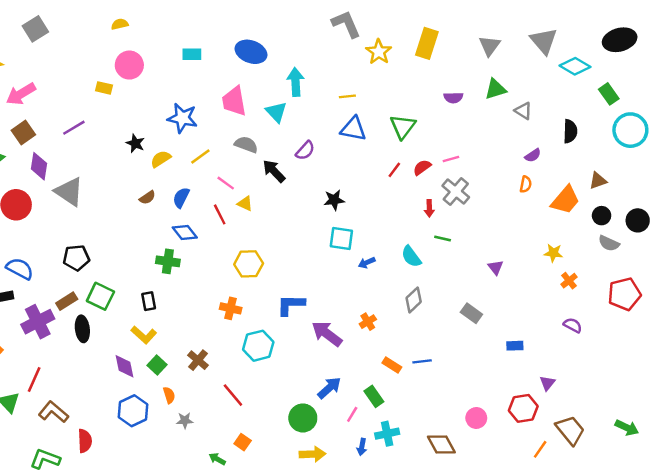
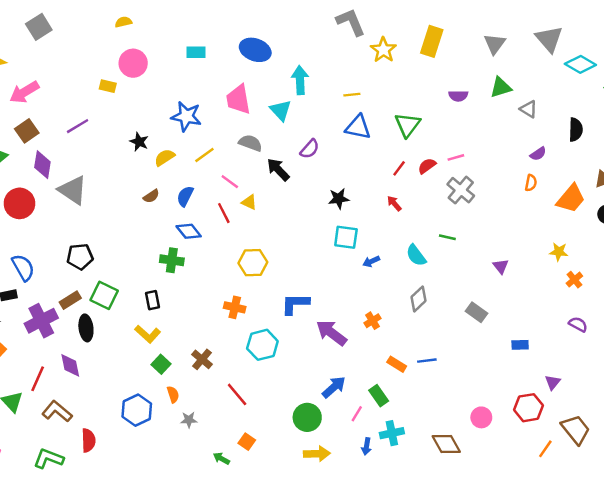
red arrow: (429, 208) -> (394, 203), moved, turned 140
blue semicircle: (20, 269) -> (23, 267), turned 32
purple diamond: (125, 366) -> (70, 365), moved

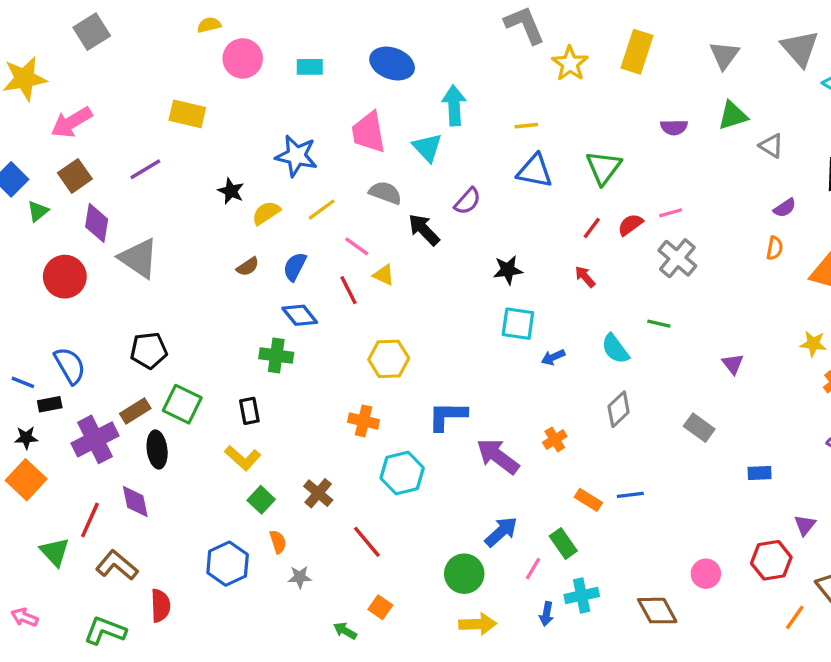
pink circle: (133, 63) -> (243, 58), moved
yellow rectangle: (108, 86) -> (187, 114), size x1.5

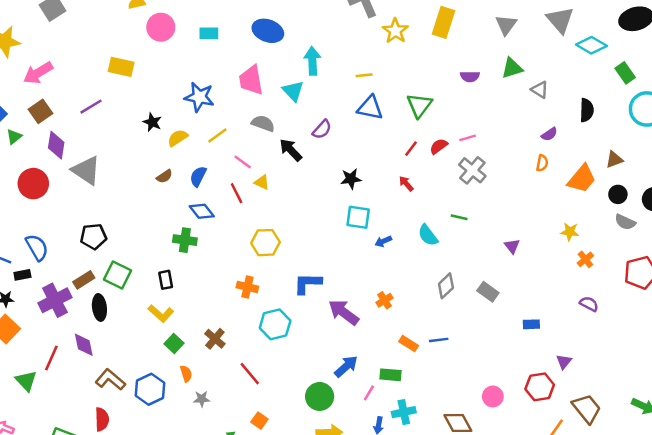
gray diamond: (619, 409) -> (446, 286), moved
green rectangle: (563, 543) -> (391, 375), turned -50
brown L-shape: (117, 565) -> (110, 380), moved

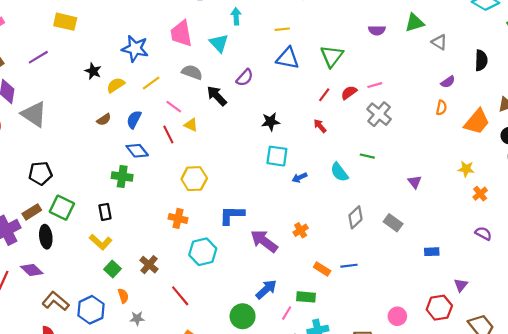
cyan arrow: (312, 61) -> (236, 16), size x0.7
purple diamond: (84, 345) -> (32, 270), turned -35

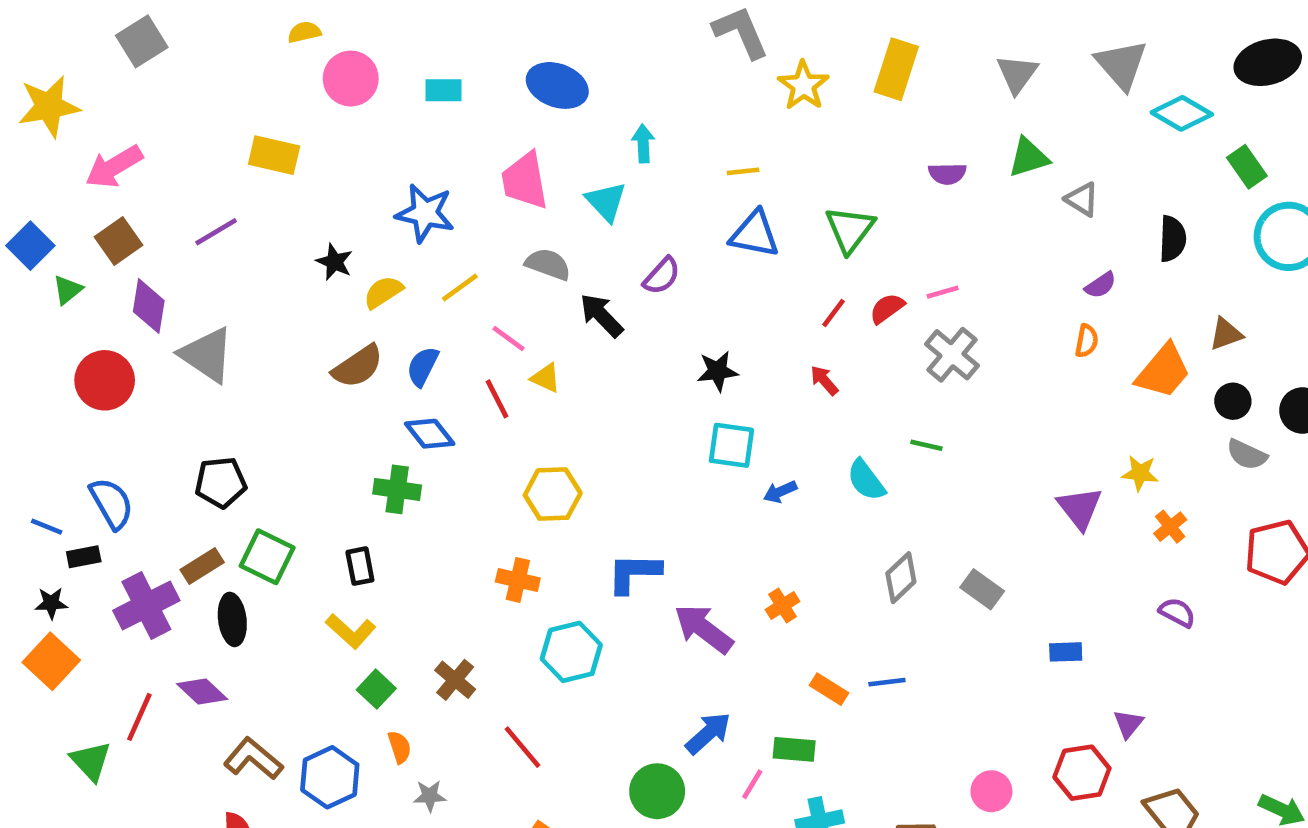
brown semicircle: (104, 120) -> (358, 366), size x1.6
purple triangle: (415, 182) -> (1080, 508), moved, size x1.5

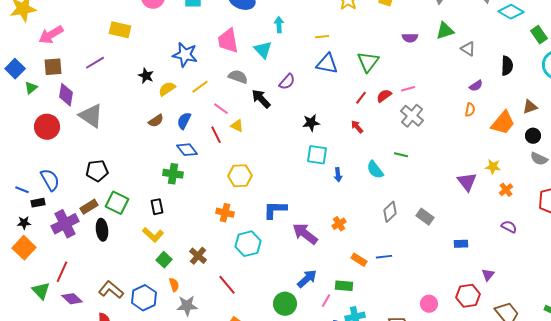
brown square: (119, 241) -> (53, 67), turned 30
brown semicircle: (358, 366) -> (156, 121), size x0.7
blue arrow: (780, 492) -> (338, 175), turned -72
purple diamond: (202, 691) -> (72, 299), moved
gray star: (430, 796) -> (187, 306), size x1.5

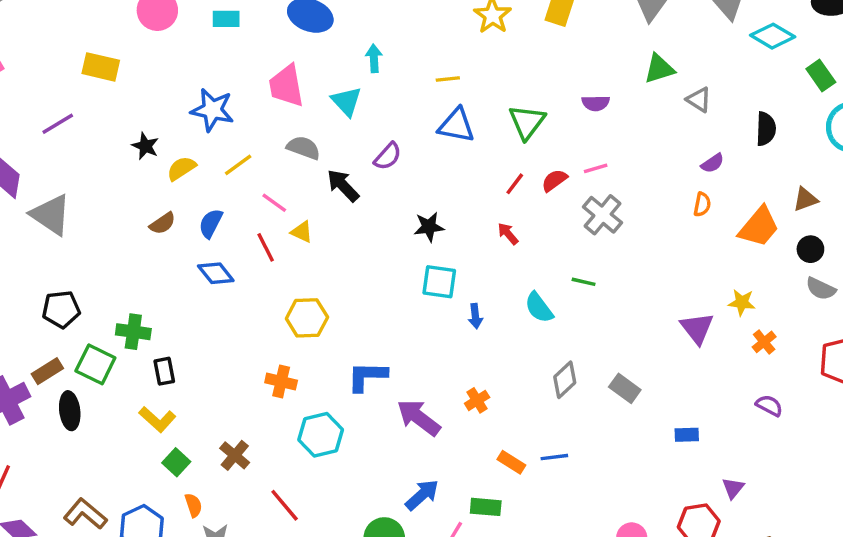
purple semicircle: (410, 38) -> (596, 103), moved
green cross: (173, 174) -> (133, 332), moved

